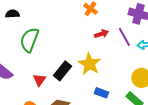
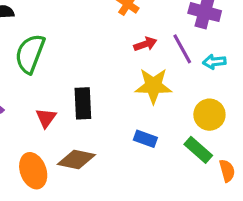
yellow star: (89, 64) -> (153, 86), moved, turned -30
black rectangle: (62, 71) -> (83, 103), turned -42

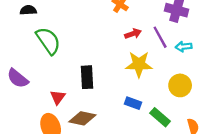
green semicircle: (30, 54) -> (48, 41), turned 124
red triangle: (46, 118) -> (58, 97), moved
green rectangle: (198, 150) -> (160, 117), moved

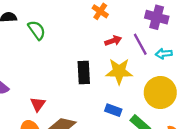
green semicircle: (48, 41) -> (37, 30), moved, size x0.7
black rectangle: (87, 77) -> (84, 73), moved
yellow circle: (180, 85) -> (160, 93), size x1.4

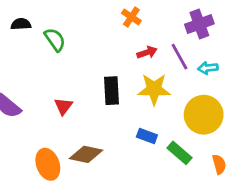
purple cross: (157, 17) -> (199, 24), turned -35
red triangle: (38, 104) -> (63, 106), moved

